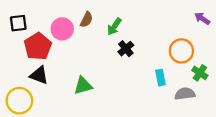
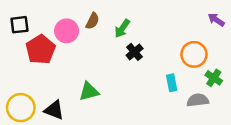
black triangle: (39, 75) -> (54, 110), moved

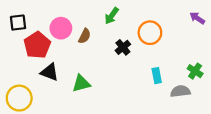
brown semicircle: (93, 21) -> (85, 36), moved
green arrow: (122, 28) -> (112, 16), moved
orange circle: (194, 54) -> (150, 33), moved
black triangle: (54, 110) -> (50, 72), moved

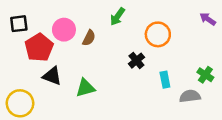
black cross: (123, 47) -> (136, 61), moved

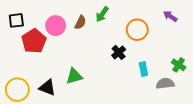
purple arrow: (208, 19) -> (170, 16), moved
brown semicircle: (89, 38) -> (80, 22), moved
black triangle: (52, 76) -> (47, 88), moved

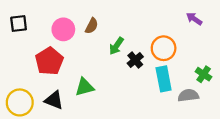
green arrow: (102, 14) -> (116, 46), moved
orange circle: (137, 30) -> (164, 48), moved
red pentagon: (34, 41) -> (49, 61), moved
cyan rectangle: (143, 69) -> (164, 79), size x1.5

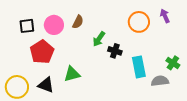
purple arrow: (194, 19) -> (165, 16), turned 32
black square: (19, 23) -> (27, 26), moved
orange circle: (164, 48) -> (139, 22), moved
black cross: (135, 60) -> (115, 51), turned -32

